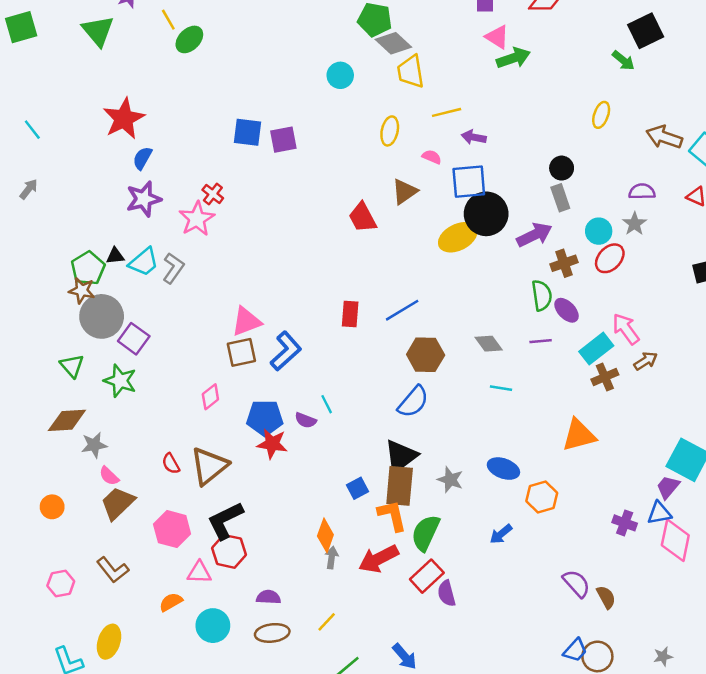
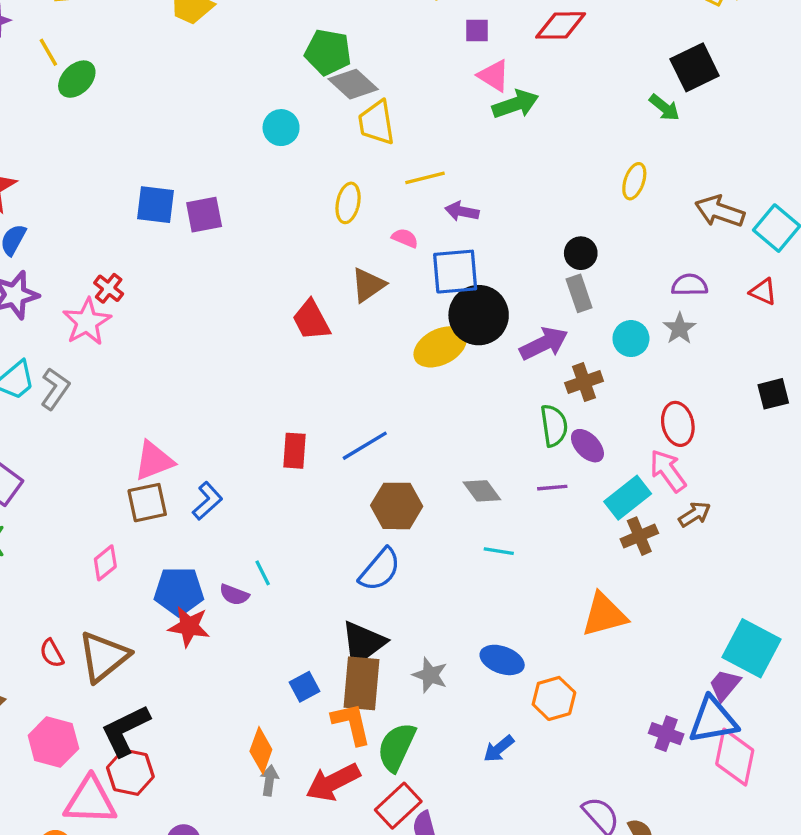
red ellipse: (610, 258) -> (678, 424), moved, turned -56
blue L-shape: (286, 351) -> (207, 501), size x0.7
blue triangle: (659, 513) -> (713, 720), size x1.5
pink triangle: (199, 572) -> (90, 801), size x1.6

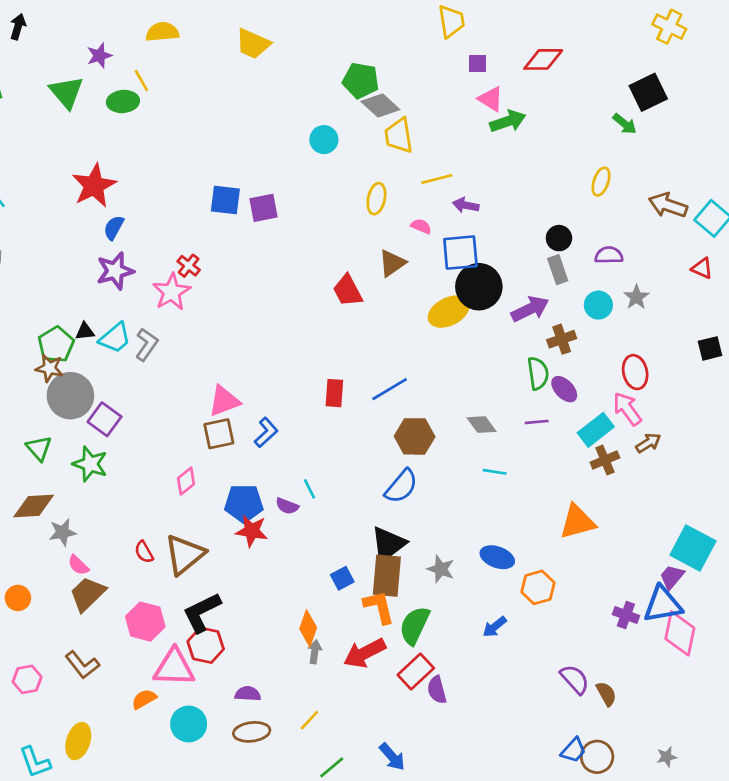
green ellipse: (77, 79) -> (123, 101), moved, turned 40
purple semicircle: (690, 285) -> (609, 255), moved

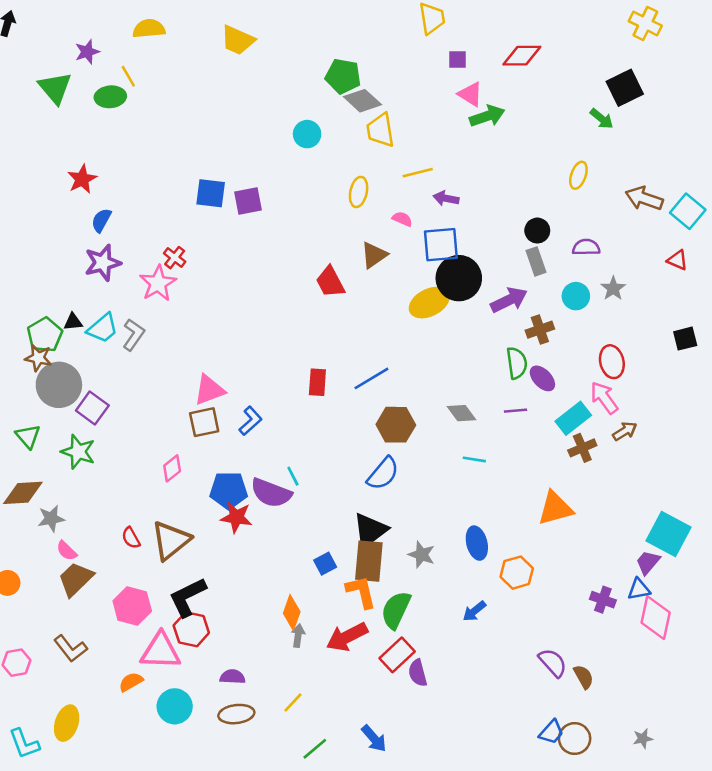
red star: (94, 186) -> (82, 179), size x0.7
purple semicircle: (287, 506) -> (271, 493), size x1.8
blue ellipse: (497, 557) -> (477, 543), turned 56
blue triangle: (663, 604) -> (639, 589), size x0.6

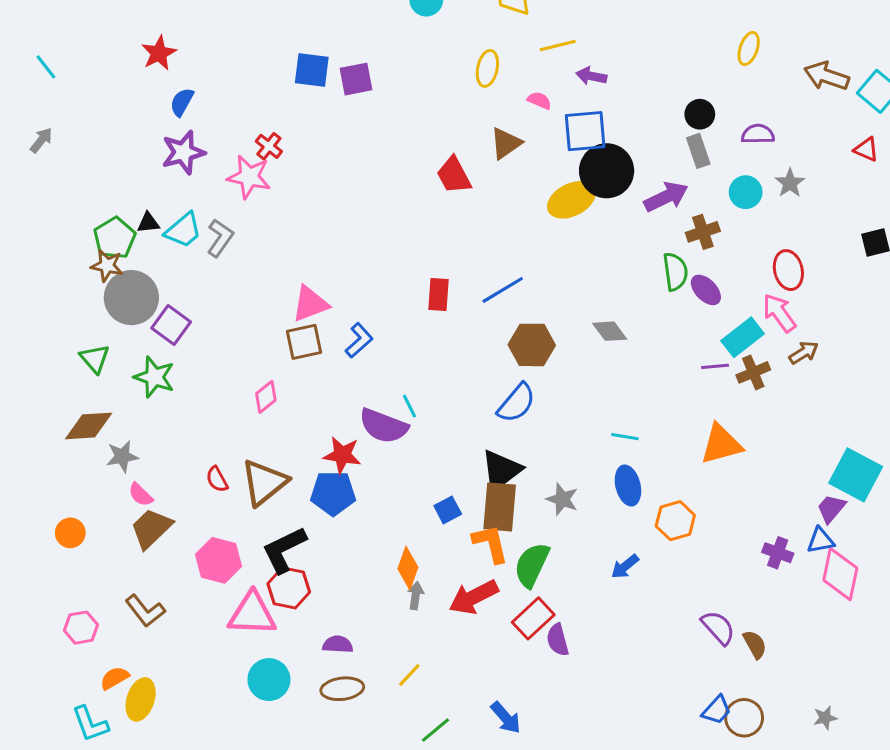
pink star: (158, 283) -> (249, 177), turned -30
purple line: (515, 411) -> (715, 366), moved
cyan line: (474, 459) -> (625, 437), moved
blue pentagon: (229, 490) -> (333, 493), moved
orange semicircle: (131, 682) -> (115, 678), moved

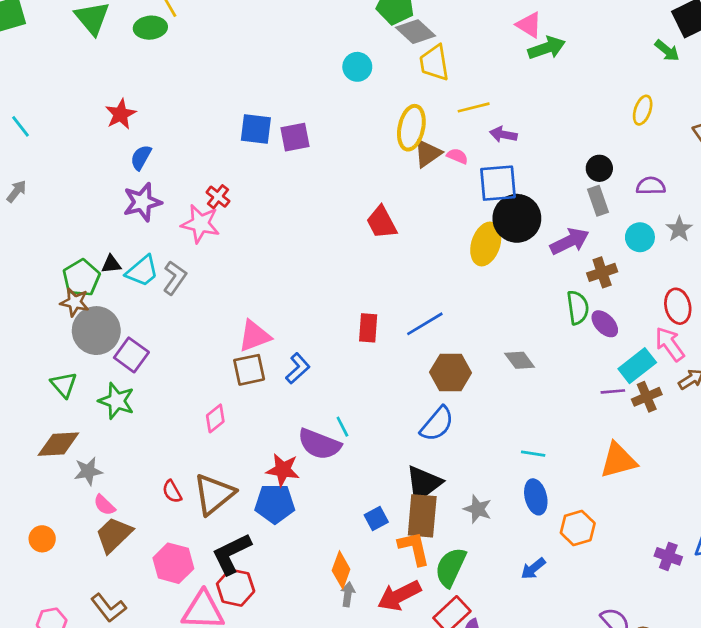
yellow ellipse: (487, 68) -> (411, 128), size x1.4
brown triangle: (506, 143) -> (428, 153), moved
yellow ellipse: (571, 200) -> (486, 244), turned -45

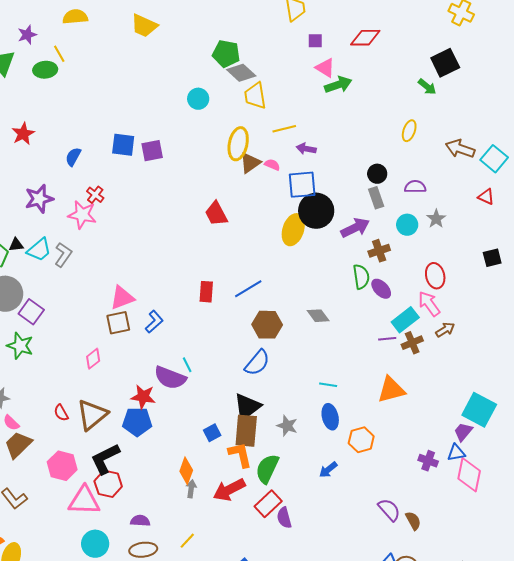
blue semicircle: (141, 157) -> (73, 157), moved

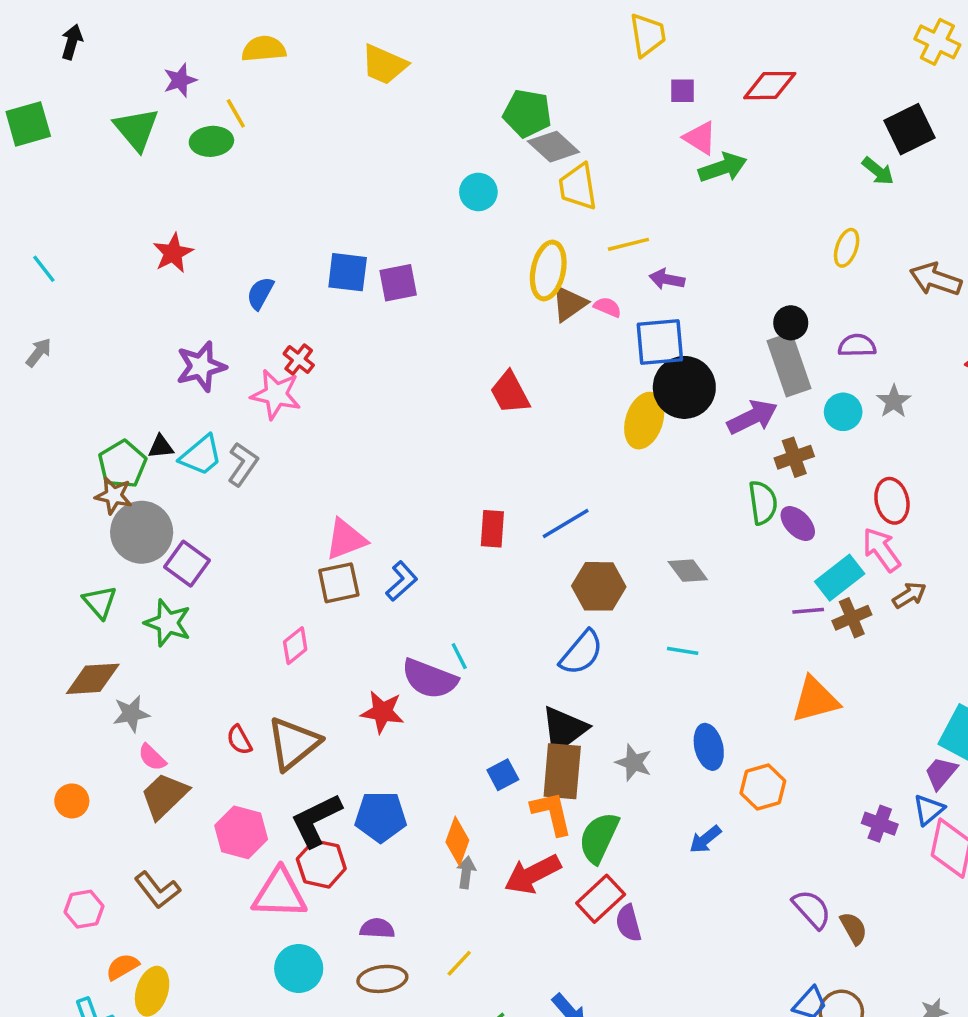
gray rectangle: (376, 198) -> (789, 365), size x1.6
cyan line: (328, 385) -> (683, 651), moved
blue pentagon: (137, 422) -> (381, 817), moved
blue triangle: (456, 453) -> (929, 810), turned -30

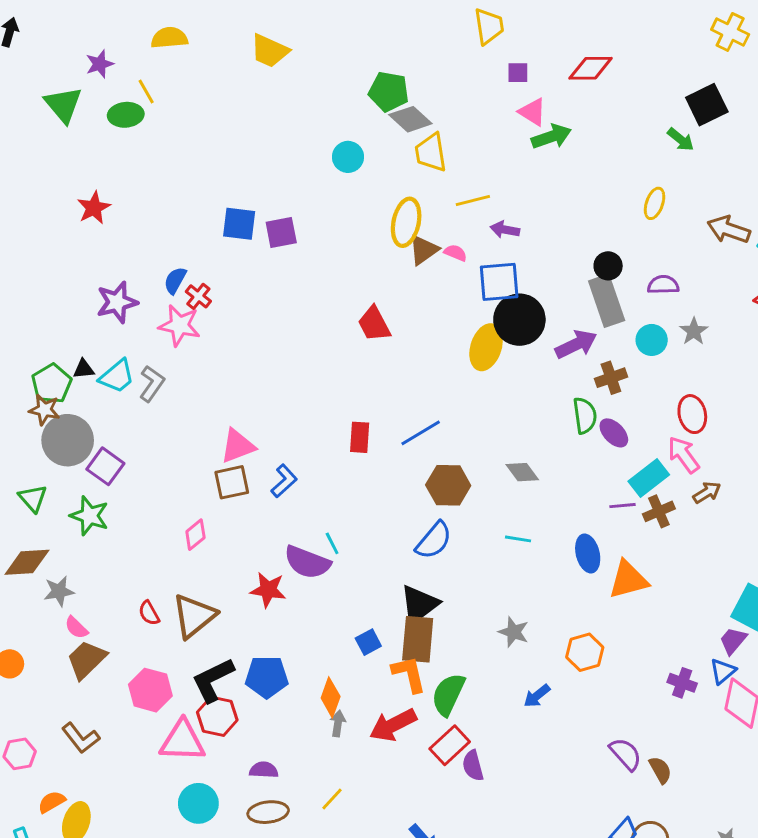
blue semicircle: (260, 293) -> (175, 280), moved
blue ellipse: (709, 747) -> (588, 554), moved
gray star: (634, 763) -> (514, 632), moved

